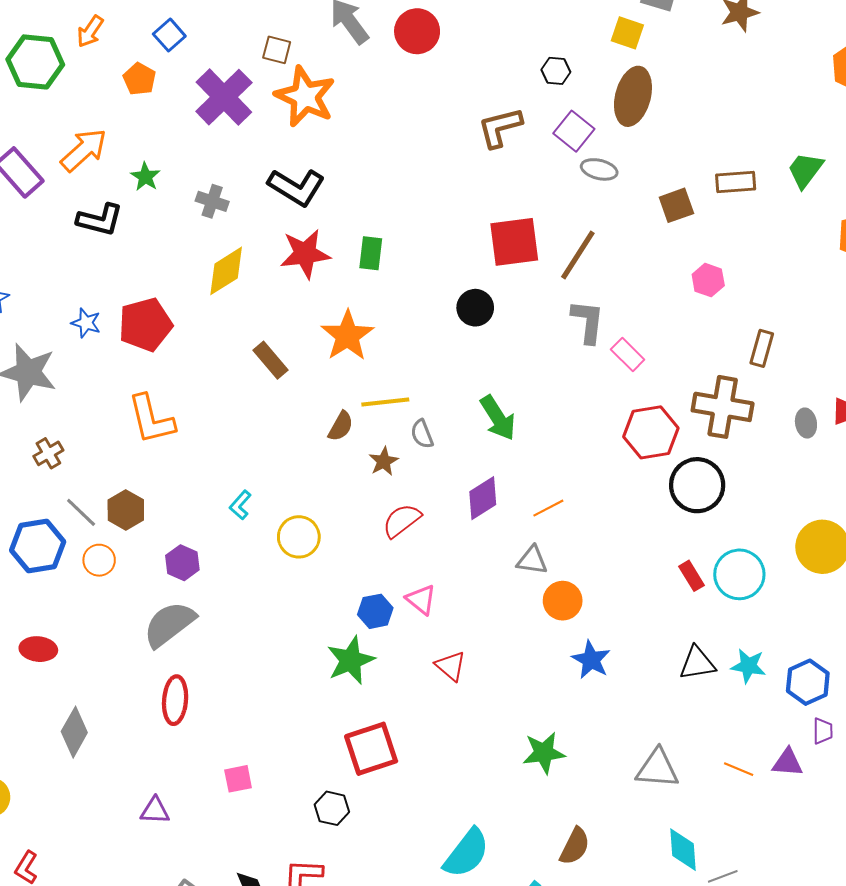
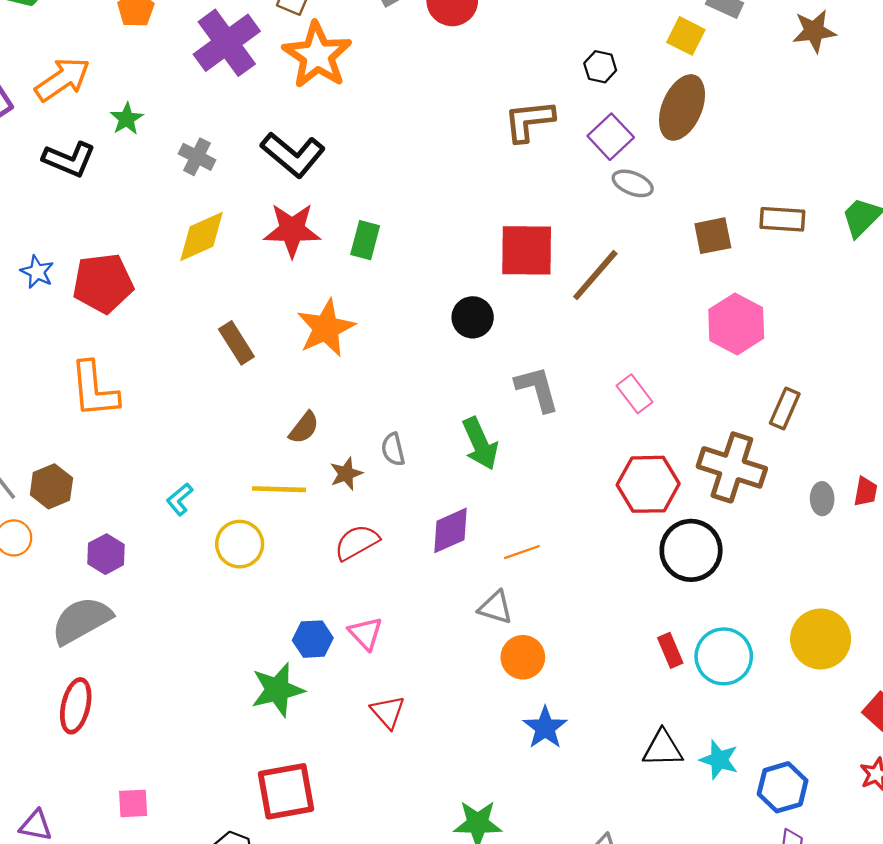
pink hexagon: (708, 280) -> (736, 324), size x1.6
gray L-shape: (588, 321) -> (537, 389), moved, turned -30
yellow line: (385, 402) -> (279, 489), moved

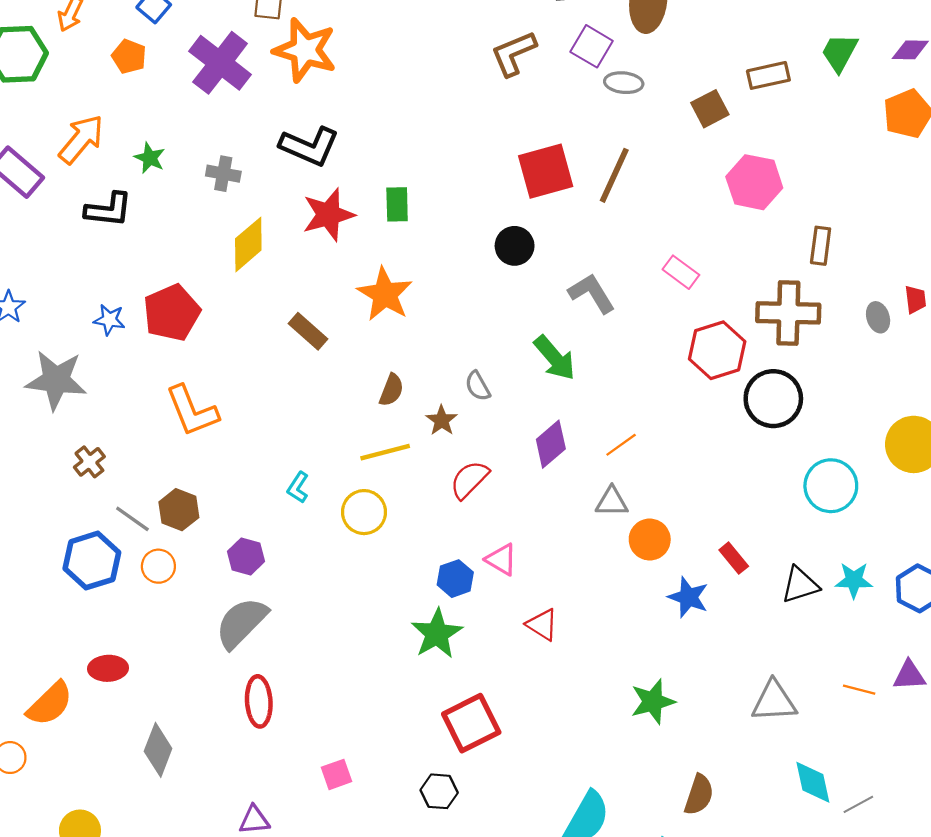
red rectangle: (670, 650) -> (734, 558), moved

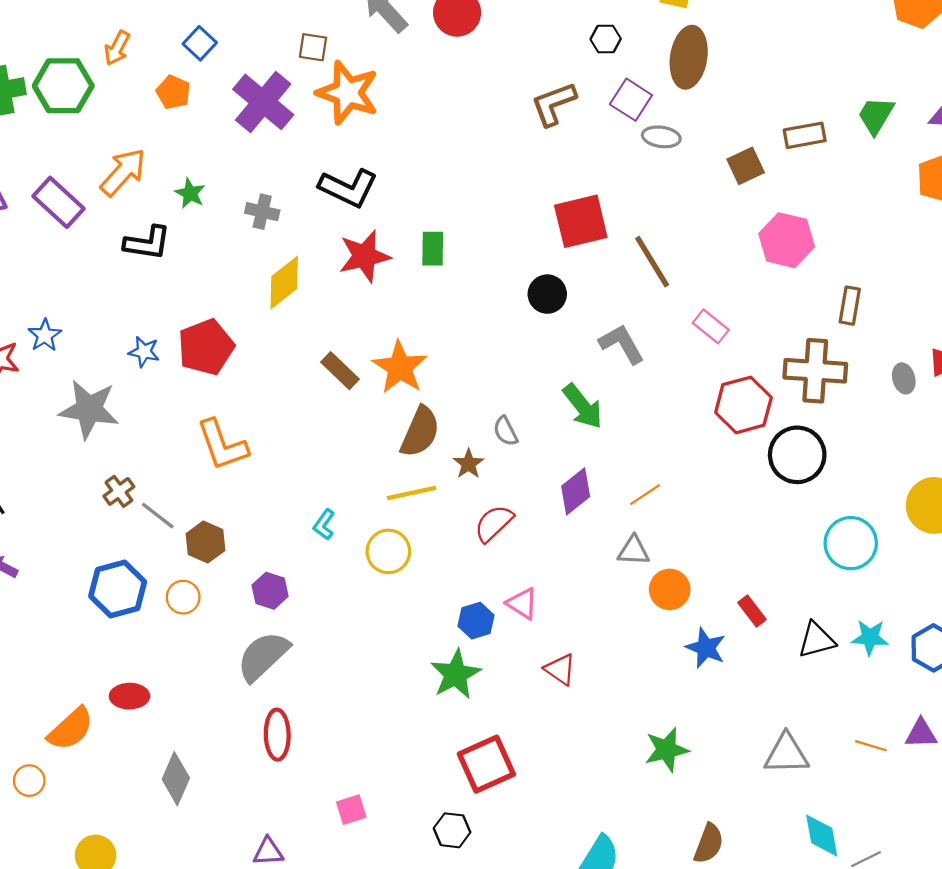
brown line: (614, 175) -> (652, 262), moved, turned -58
orange star: (385, 294) -> (400, 367), moved
brown semicircle: (391, 390) -> (420, 432), size x1.6
gray line: (132, 519) -> (158, 516), moved

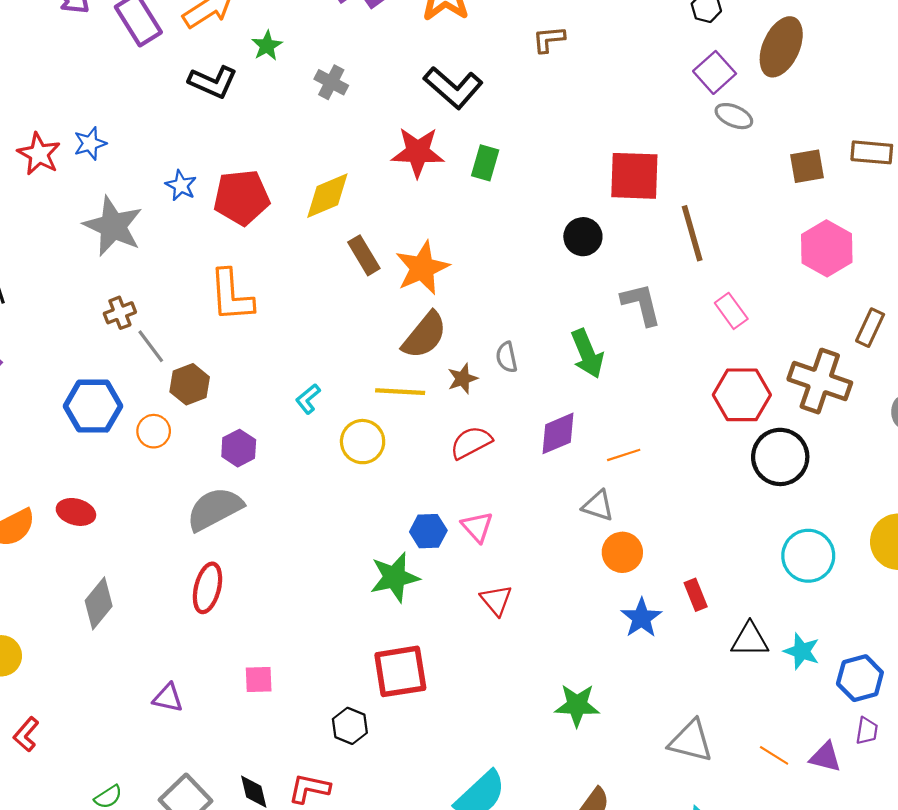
brown L-shape: (554, 104) -> (549, 39), moved, size x0.7
black L-shape: (348, 188) -> (453, 88), moved
yellow diamond: (284, 283) -> (327, 196), moved

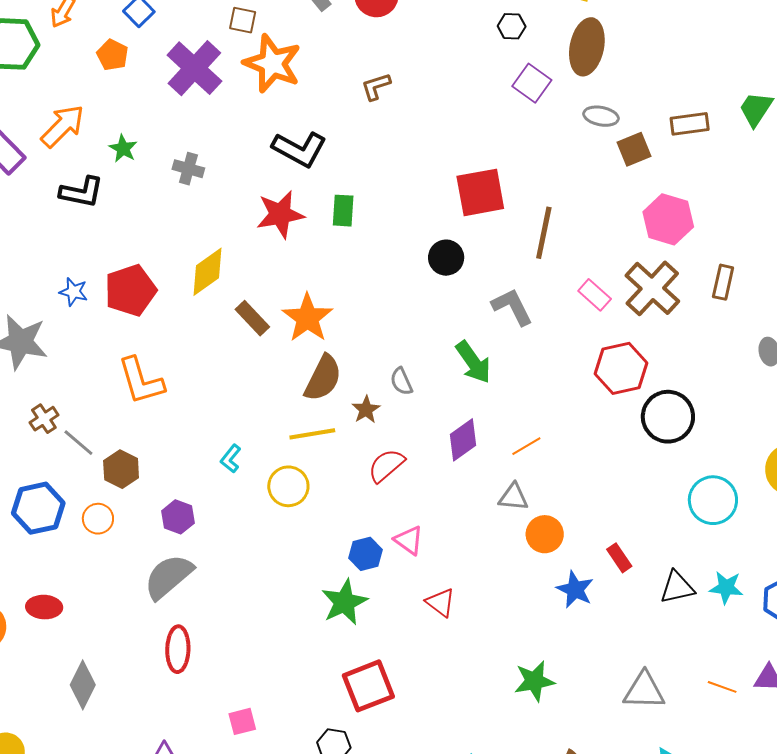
gray ellipse: (734, 116) -> (601, 116), moved
brown line: (692, 233) -> (544, 233), turned 40
brown cross: (820, 381) -> (652, 288), moved, turned 36

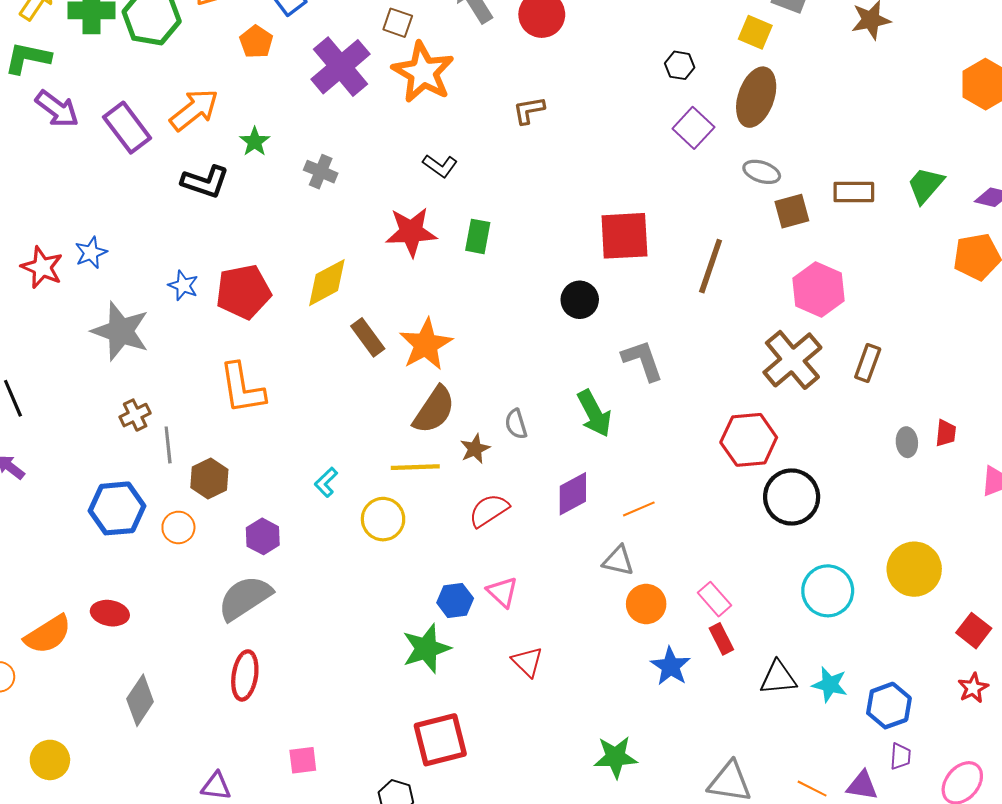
black L-shape: (299, 149) -> (440, 166), size x0.6
brown line: (544, 233) -> (711, 266), moved
pink rectangle: (595, 295) -> (714, 599), moved
gray line: (78, 443) -> (168, 445), turned 36

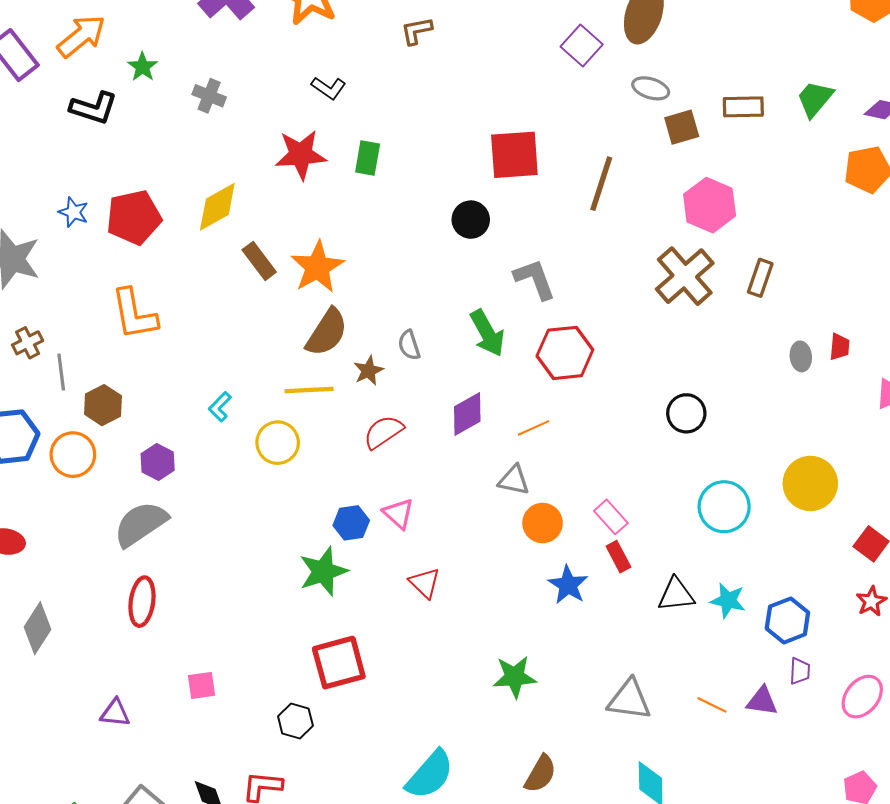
red hexagon: (749, 440) -> (565, 353), moved
black circle: (792, 497) -> (686, 413), size x0.7
orange circle: (178, 527) -> (73, 455), size x1.4

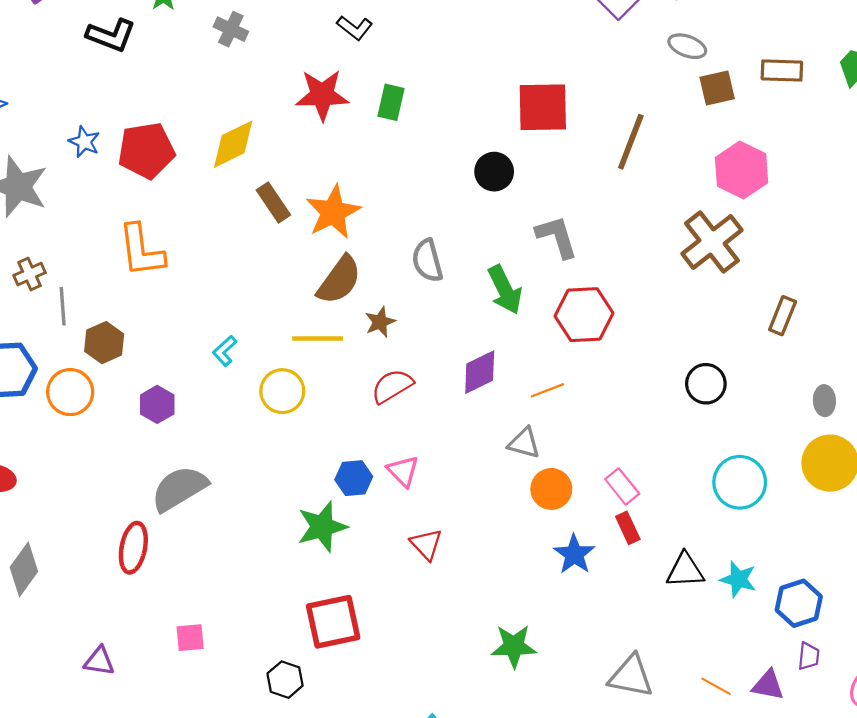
brown rectangle: (760, 278) -> (783, 316), moved
gray semicircle: (409, 345) -> (427, 261), moved, size x1.4
gray ellipse: (801, 356) -> (824, 401), moved
gray semicircle: (141, 524) -> (179, 488), moved

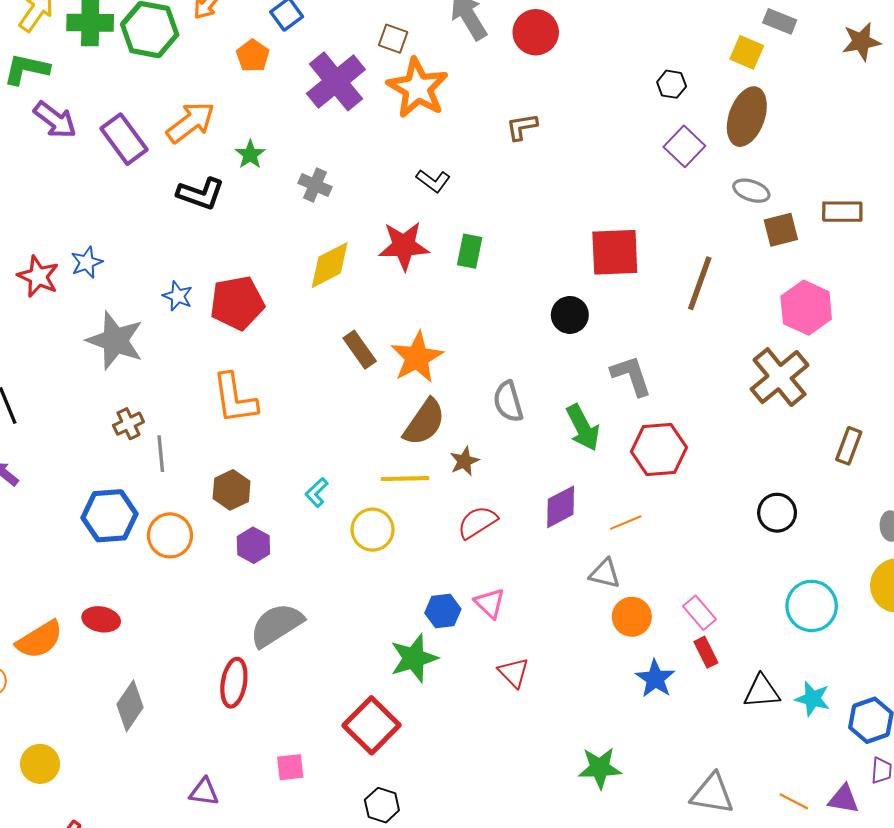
yellow diamond: (233, 144) -> (330, 265), moved
brown hexagon: (104, 343) -> (232, 490), moved
red square: (333, 622) -> (372, 725), moved, turned -32

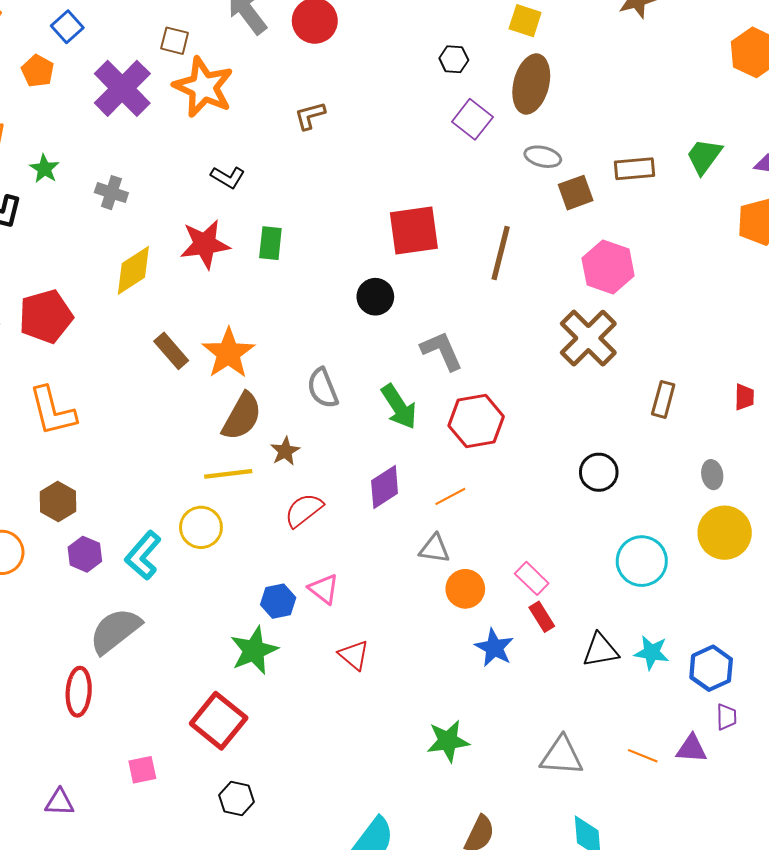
cyan L-shape: (317, 492) -> (143, 555), moved, size x1.6

